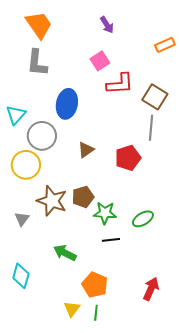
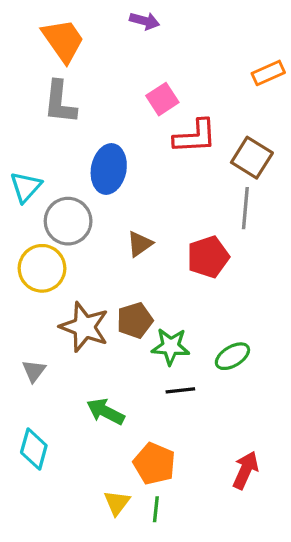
purple arrow: (107, 25) -> (145, 21), moved, turned -42
gray triangle: (22, 219) -> (34, 371), moved

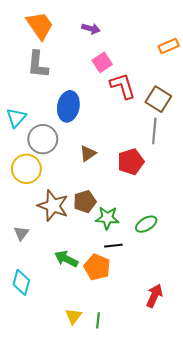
purple arrow: (145, 21) -> (91, 29), moved
red L-shape: (195, 136) -> (123, 86), turned -104
orange pentagon: (154, 464) -> (97, 267), moved

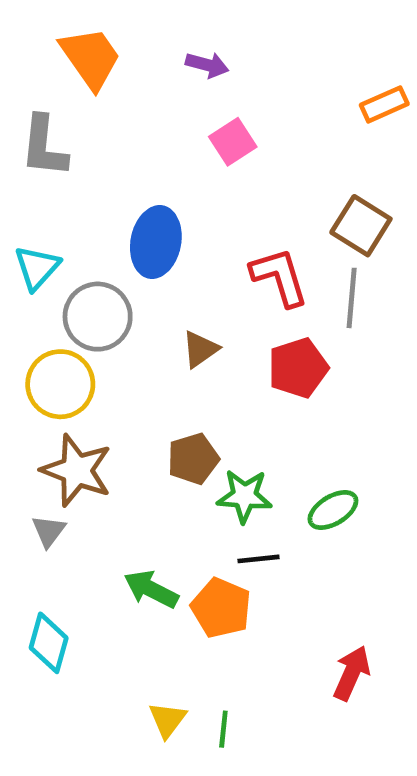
gray L-shape: (38, 64) -> (44, 146), moved
red L-shape: (123, 86) -> (279, 277), moved
brown star: (53, 206) -> (77, 470), moved

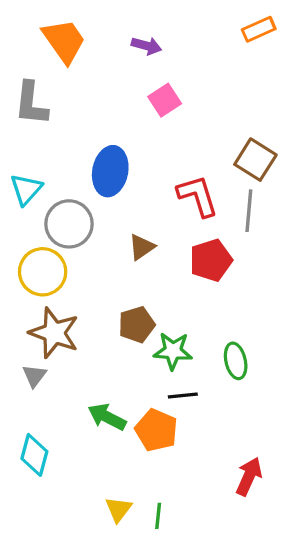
orange rectangle: (384, 104) -> (259, 29), moved
green ellipse: (333, 510) -> (236, 361), turned -72

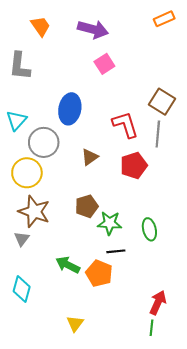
orange trapezoid: (64, 41) -> (41, 26), size x0.7
purple arrow: (147, 46) -> (93, 29), size x1.6
green line: (158, 516) -> (152, 328), moved

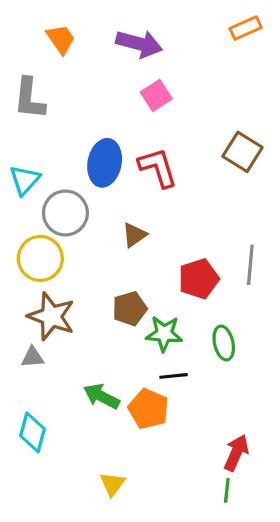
red L-shape: (125, 125) -> (158, 168), moved
gray line: (158, 134) -> (250, 265), moved
red pentagon: (134, 165) -> (199, 279), moved
gray triangle: (22, 239) -> (33, 357), turned 49

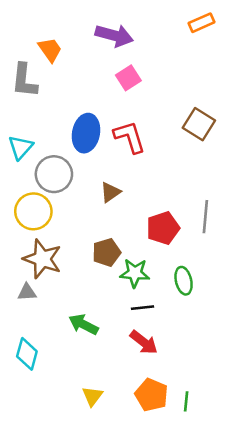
orange trapezoid: (61, 39) -> (50, 50), moved
orange pentagon: (148, 409) -> (151, 395), moved
red arrow: (236, 453) -> (144, 342), moved, turned 104

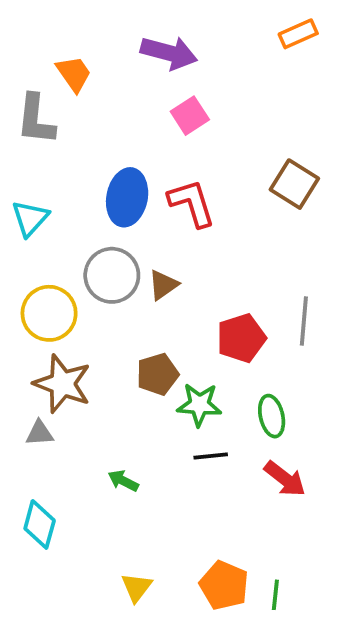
gray circle: (54, 174) -> (112, 275), moved
green arrow: (83, 324) -> (123, 481), size x0.7
red arrow: (144, 342) -> (285, 479), moved

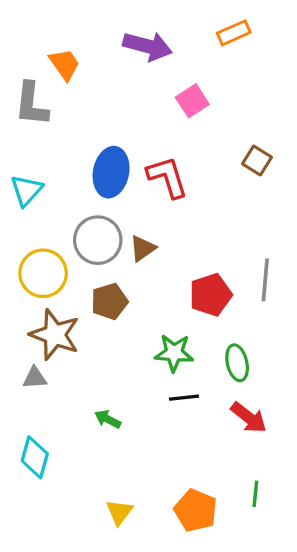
orange rectangle: (298, 34) -> (234, 33), moved
pink square: (190, 116) -> (192, 101), moved
brown square: (294, 184) -> (257, 161), size x0.7
brown pentagon: (157, 374) -> (109, 301), moved
green line: (275, 595) -> (255, 494), moved

